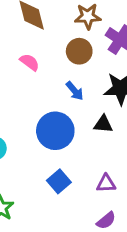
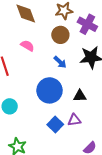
black triangle: (103, 124) -> (80, 96), moved
purple triangle: (106, 183) -> (74, 120), moved

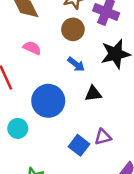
blue circle: (50, 90) -> (48, 101), moved
black triangle: (80, 96) -> (93, 94), moved

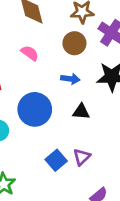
blue arrow: (76, 64) -> (70, 79), turned -42
purple triangle: (103, 137) -> (82, 157), turned -42

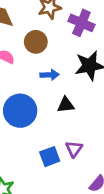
brown circle: (74, 43) -> (36, 42), moved
blue square: (56, 160) -> (50, 157), turned 30

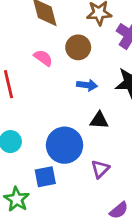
blue circle: (20, 111) -> (65, 145), moved
blue square: (50, 157) -> (45, 177), moved

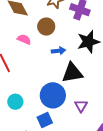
black triangle: (99, 120) -> (72, 73), size x1.6

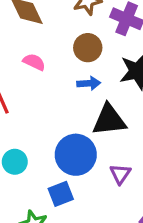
brown circle: (46, 27) -> (88, 48), moved

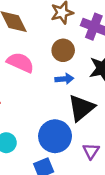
pink semicircle: (34, 62) -> (20, 63), size x1.5
black triangle: (109, 120) -> (81, 108), turned -32

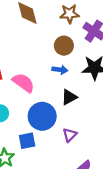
pink semicircle: (20, 63) -> (23, 83), moved
black triangle: (81, 108) -> (69, 97), size x0.7

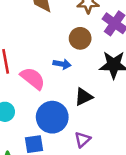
blue arrow: (60, 70) -> (62, 64), moved

